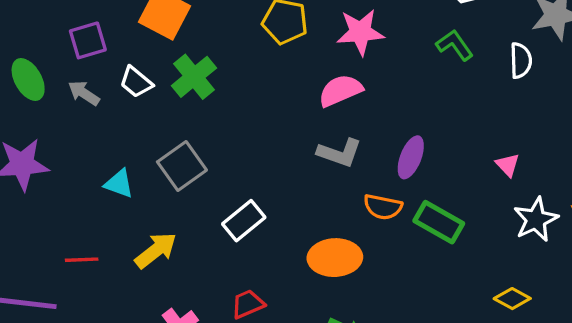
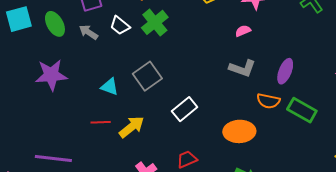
pink semicircle: (340, 90) -> (243, 31), size x0.6
red line: (82, 260) -> (101, 122), moved

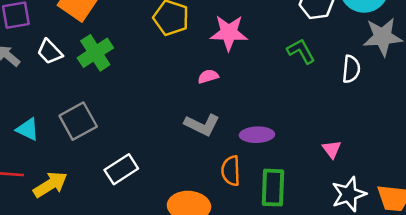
purple ellipse: (285, 71) -> (257, 135), turned 60
orange semicircle: (268, 101) -> (231, 171), turned 70
green rectangle: (302, 110) -> (273, 188), turned 56

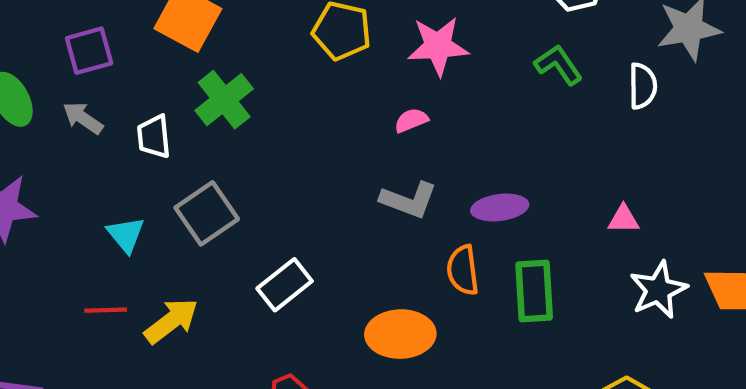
white trapezoid: (50, 52) -> (154, 137), moved, turned 44
cyan triangle: (28, 129) -> (126, 235), turned 30
pink triangle: (332, 149) -> (623, 219), turned -48

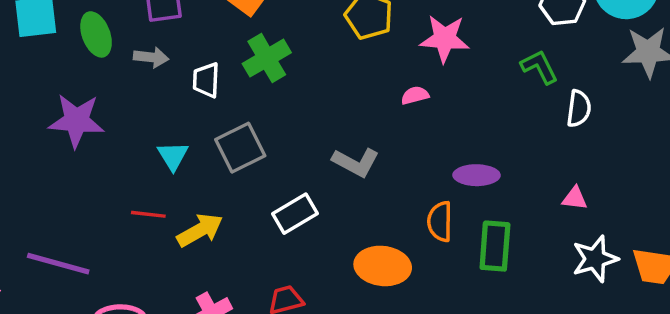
white semicircle: (643, 86) -> (579, 109), moved
gray arrow: (83, 118) -> (151, 57), turned 144
gray L-shape: (409, 200) -> (356, 162), moved

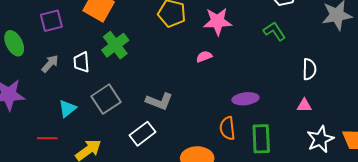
gray arrow: (151, 57) -> (50, 64), moved, turned -48
white semicircle: (579, 109) -> (309, 69), moved
cyan triangle: (173, 156) -> (67, 109), turned 30
gray L-shape: (356, 162) -> (159, 101), moved
red line: (148, 214) -> (47, 138), moved

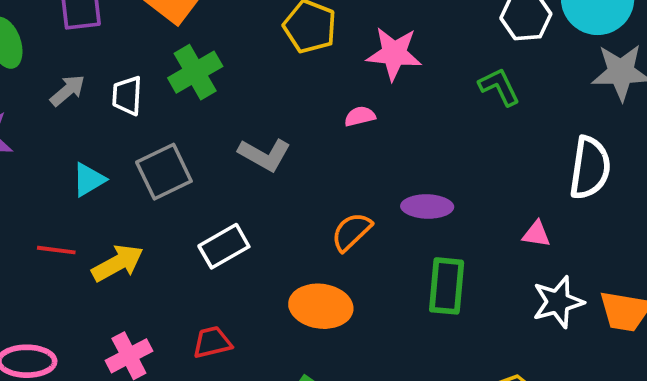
white semicircle: (309, 69) -> (590, 168), moved, size x1.5
gray L-shape: (159, 101) -> (265, 155), moved
orange semicircle: (227, 128) -> (351, 232), moved, turned 45
red line: (47, 138) -> (56, 250), moved

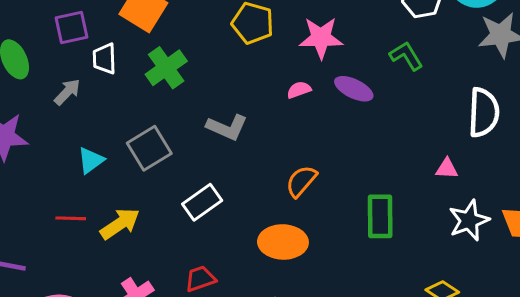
white trapezoid: (127, 96) -> (104, 59), moved
purple ellipse: (427, 206) -> (354, 89), moved, turned 30

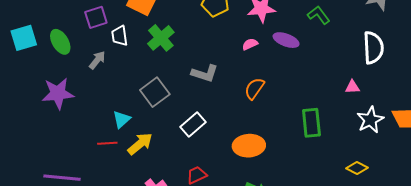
cyan triangle: (91, 160) -> (122, 119), moved
orange semicircle: (301, 181) -> (254, 88), moved

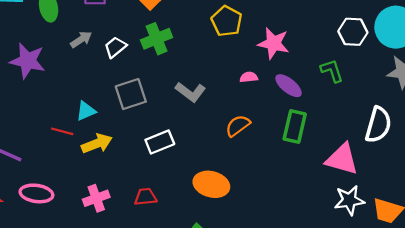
white trapezoid: (120, 36) -> (115, 47), moved, turned 40
pink triangle: (352, 87) -> (342, 159), size x2.0
green rectangle: (311, 123) -> (295, 127), moved

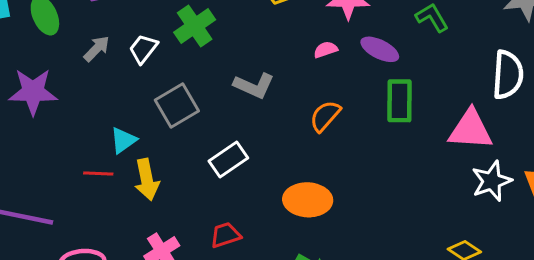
yellow arrow: (97, 144) -> (147, 180), turned 112

